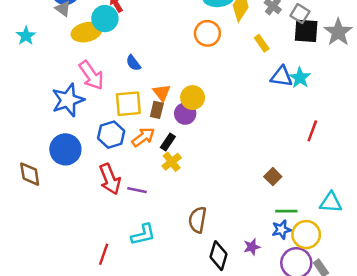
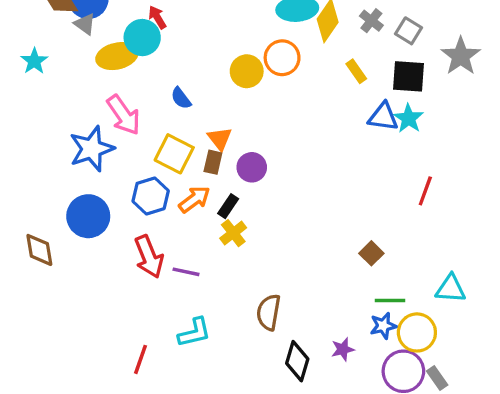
black square: (306, 31) -> (408, 76), moved
yellow circle: (193, 98) -> (247, 71), moved
yellow square: (128, 104) -> (174, 154), turned 32

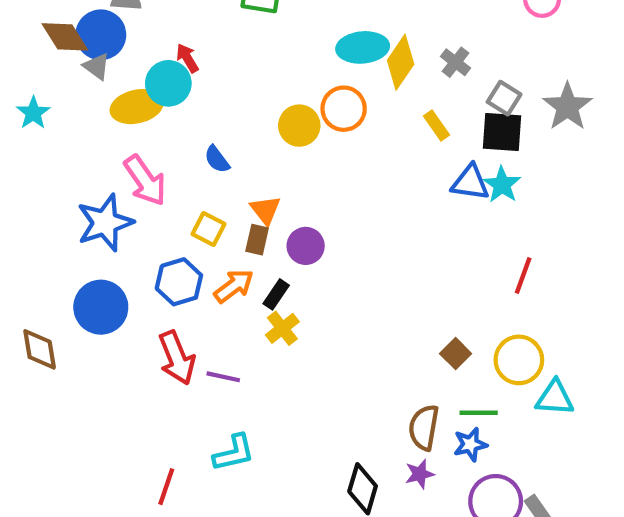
gray square: (408, 31) -> (504, 98), moved
yellow square: (174, 154) -> (208, 229), size x0.7
brown semicircle: (269, 312) -> (424, 427), moved
yellow circle: (417, 332) -> (519, 360), moved

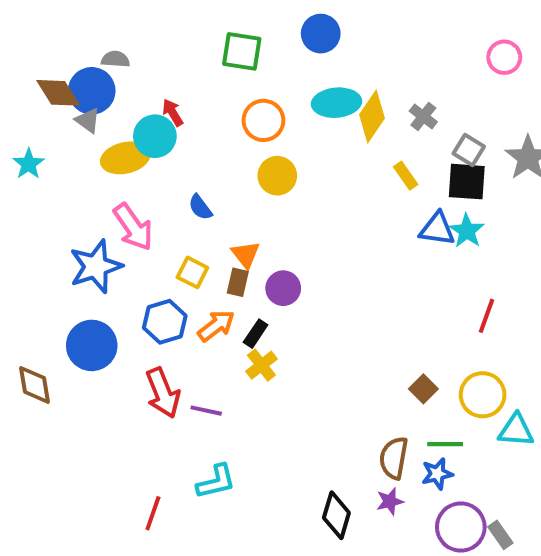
orange circle: (344, 109) -> (263, 120), moved

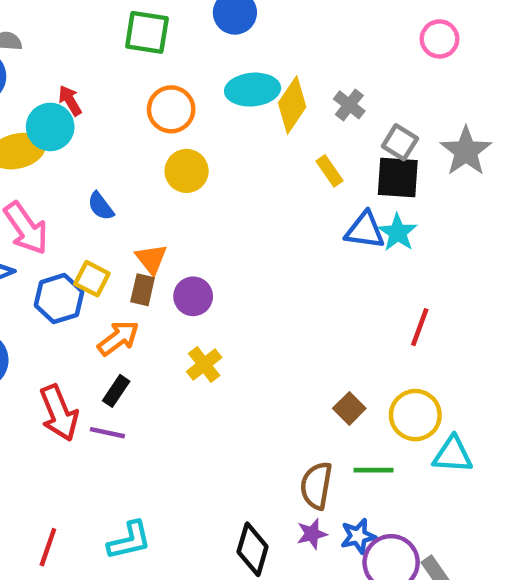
blue hexagon: (165, 322) -> (59, 299), moved
black rectangle: (256, 334) -> (116, 391), moved
yellow cross: (261, 365) -> (204, 365), moved
blue star: (437, 474) -> (358, 536), moved
cyan L-shape: (216, 482) -> (129, 540), moved

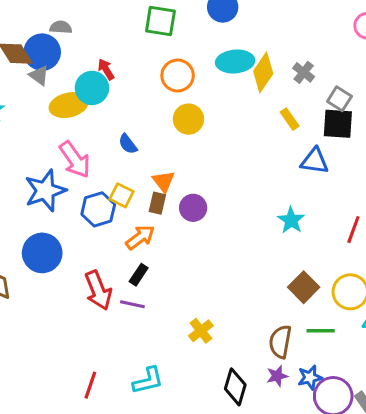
cyan star: (398, 233) -> (291, 220), moved
yellow cross: (204, 365) -> (201, 331), moved
brown square: (349, 408) -> (304, 287), size x1.4

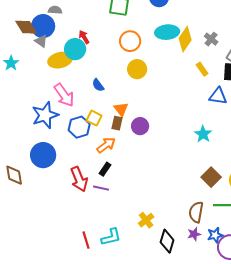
yellow cross: (201, 331) -> (146, 220), moved
red line: (90, 385) -> (86, 240), moved, turned -36

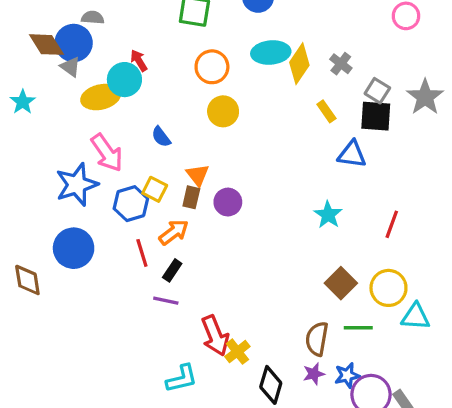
red arrow: (79, 179) -> (215, 336), moved
red line: (86, 240) -> (142, 253), moved

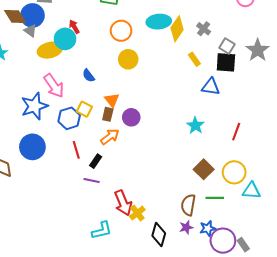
orange arrow: (174, 232) -> (110, 137), moved

